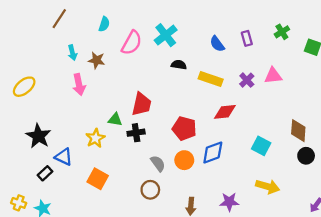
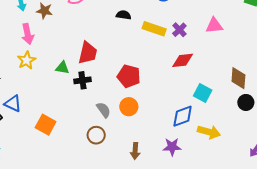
purple cross: (247, 80) -> (179, 30), moved
red diamond: (225, 112) -> (183, 60), moved
yellow star: (95, 138) -> (27, 60), moved
blue diamond: (213, 152) -> (183, 116), moved

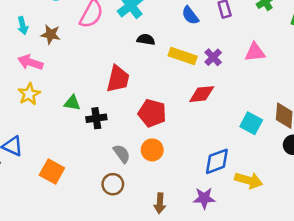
pink arrow: (28, 34) -> (30, 62), turned 120
red trapezoid: (88, 53) -> (118, 79), moved
red diamond: (183, 60) -> (202, 94), moved
cyan square: (203, 93) -> (251, 123), moved

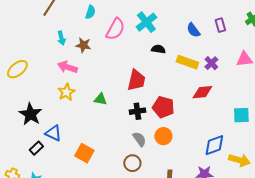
black cross: (96, 118) -> (137, 111), moved
cyan square: (251, 123) -> (241, 115), turned -30

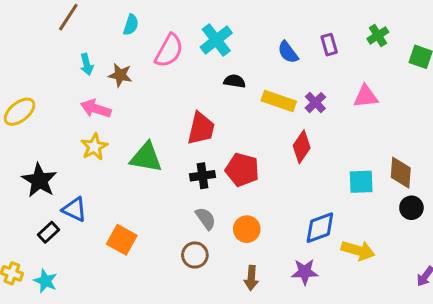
red diamond: (202, 92) -> (302, 147), turned -50
green triangle: (100, 99) -> (146, 157), size x1.6
orange circle: (163, 136) -> (247, 229), moved

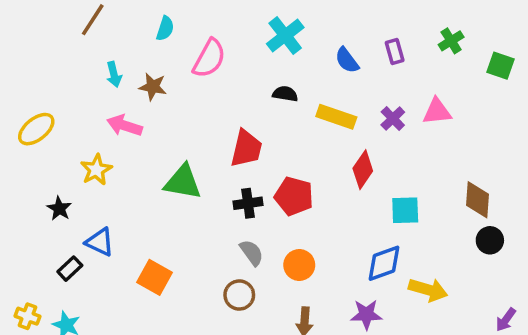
cyan cross: (216, 40) -> (285, 36), moved
purple cross: (315, 103) -> (393, 119), moved
yellow star: (94, 147) -> (96, 170), moved
black star: (39, 180) -> (59, 209), size x0.6
cyan square: (361, 182) -> (405, 210), moved

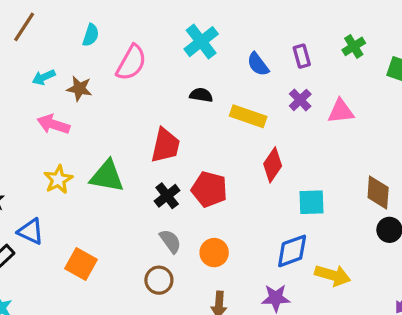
cyan arrow: (114, 74) -> (44, 77), turned 80
purple cross: (393, 119) -> (300, 100), moved
yellow star: (96, 170) -> (58, 180), moved
black cross: (248, 203) -> (167, 196), turned -30

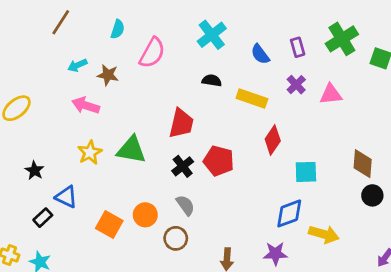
green cross: (354, 46) -> (342, 39), size x1.6
orange circle: (214, 253) -> (145, 215), moved

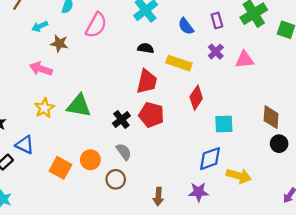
cyan arrow: (77, 65) -> (40, 26), moved
red trapezoid: (181, 123) -> (147, 82), moved

